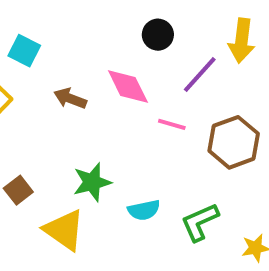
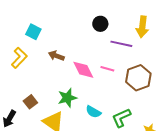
purple line: (200, 74) -> (121, 44), turned 60
pink diamond: (128, 86) -> (83, 70), moved
cyan semicircle: (144, 210) -> (93, 112), turned 42

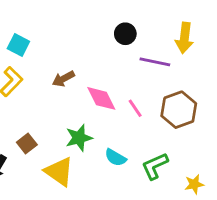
cyan square: (33, 32) -> (18, 45), moved
brown arrow: (56, 56) -> (63, 79), turned -49
pink line: (107, 69) -> (135, 108), moved, turned 40

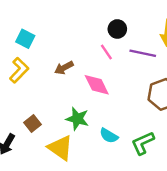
pink line: (135, 108) -> (106, 52), moved
green star: (79, 138) -> (77, 119), turned 30

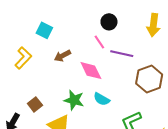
cyan square: (25, 39) -> (44, 30), moved
purple line: (143, 53) -> (122, 54), moved
cyan semicircle: (109, 136) -> (102, 99), moved

